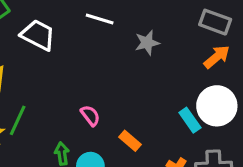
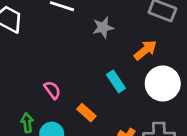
orange arrow: (217, 57) -> (145, 50), moved
cyan rectangle: (190, 120) -> (116, 81), moved

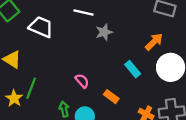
gray star: (103, 27) -> (104, 32), moved

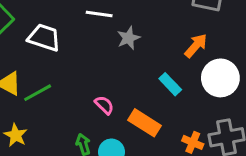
green line: (31, 88) -> (38, 93), moved, turned 45
orange rectangle: (111, 97) -> (145, 123), size x1.5

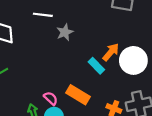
orange arrow: (196, 46) -> (111, 52), moved
pink semicircle: (104, 105) -> (51, 98), moved

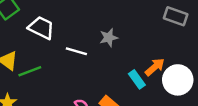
white line: (43, 15) -> (76, 51), moved

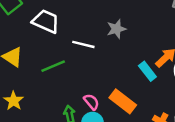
green line: (30, 71) -> (53, 66), moved

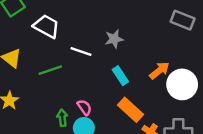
cyan rectangle: (147, 71) -> (120, 76), moved
orange rectangle: (123, 101) -> (130, 110), moved

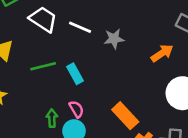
white line: (81, 51) -> (80, 27), moved
orange arrow: (159, 71) -> (162, 53), moved
cyan rectangle: (120, 76) -> (75, 74), moved

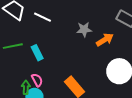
gray star: (114, 39) -> (84, 29), moved
green arrow: (52, 118) -> (26, 87), moved

